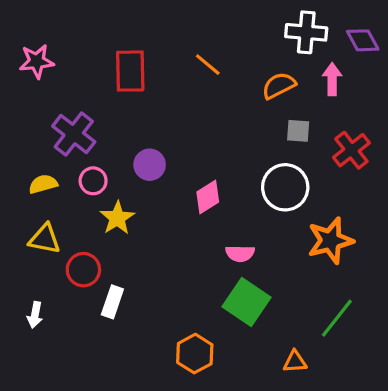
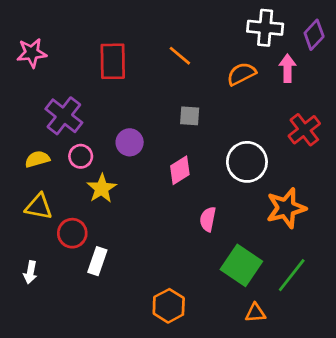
purple diamond: (363, 40) -> (314, 35), turned 72
gray square: (298, 131) -> (190, 116), moved
pink semicircle: (240, 253) -> (208, 219), turned 100
green square: (246, 302) -> (241, 265), moved

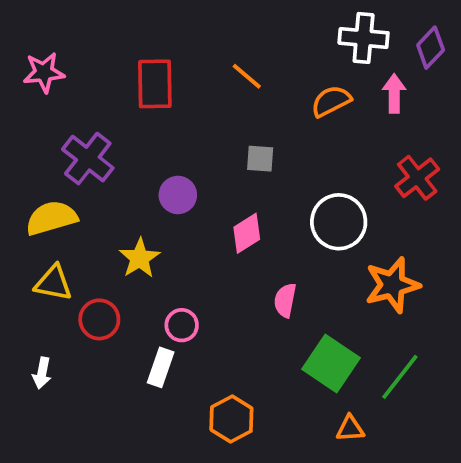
pink circle: (81, 156) -> (182, 325), moved
yellow semicircle: (37, 159) -> (51, 218), size x1.5
white rectangle: (97, 261) -> (161, 367), moved

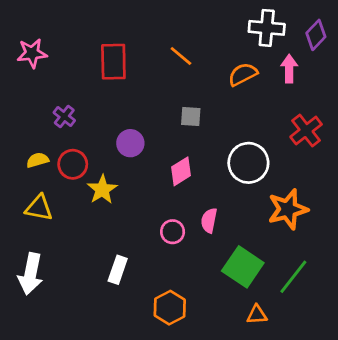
purple cross: (88, 159) -> (64, 116), size x0.6
yellow semicircle: (51, 218) -> (38, 160), size x0.6
red circle: (99, 319) -> (73, 164), moved
pink circle: (182, 325) -> (173, 232), moved
white arrow: (42, 373) -> (31, 274), size x1.8

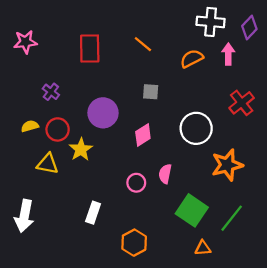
purple circle: (130, 143) -> (103, 113), size x1.4
yellow triangle: (39, 208) -> (48, 164), moved

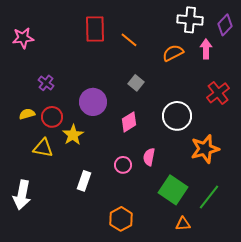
red rectangle: (90, 49) -> (95, 29), moved
gray square: (151, 92) -> (136, 83), turned 35
white rectangle: (93, 213) -> (84, 181), moved

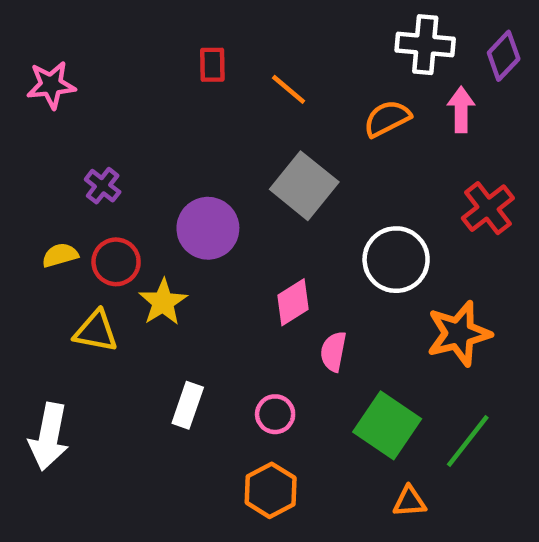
red rectangle: (95, 29) -> (212, 65), size x0.6
gray square: (136, 83) -> (304, 186), size x1.8
pink diamond: (129, 122) -> (293, 302), moved
pink circle: (123, 165) -> (275, 414), moved

